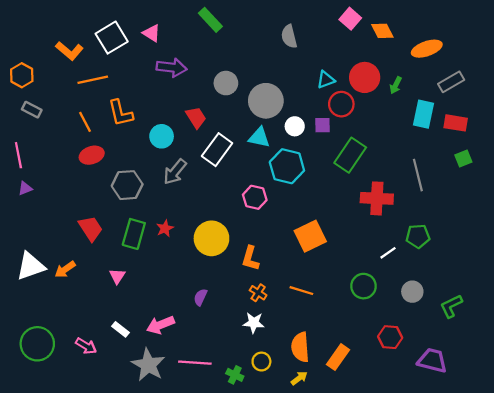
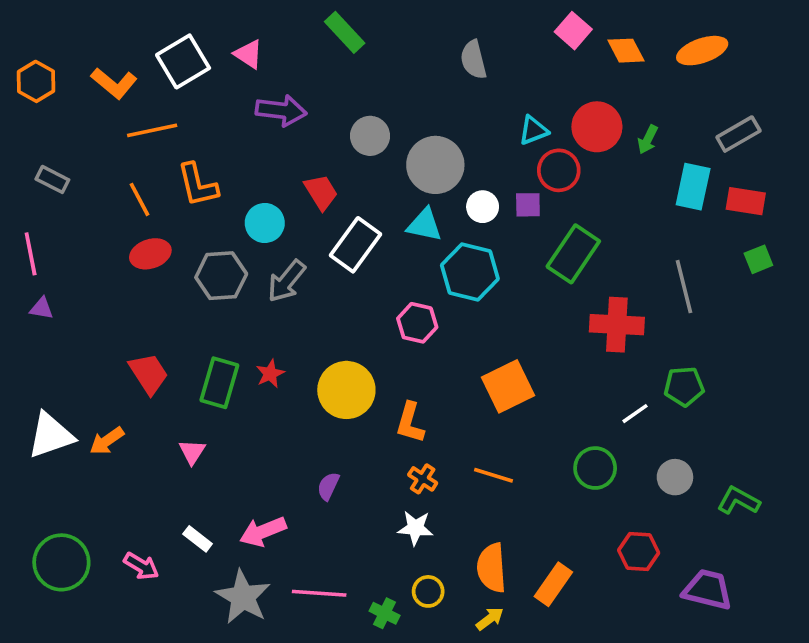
orange ellipse: (427, 49) -> (702, 51), moved
orange hexagon: (22, 75) -> (36, 81), moved
gray hexagon: (127, 185) -> (221, 276), moved
purple triangle: (25, 188) -> (41, 308), turned 32
green L-shape: (451, 306) -> (738, 501), turned 55

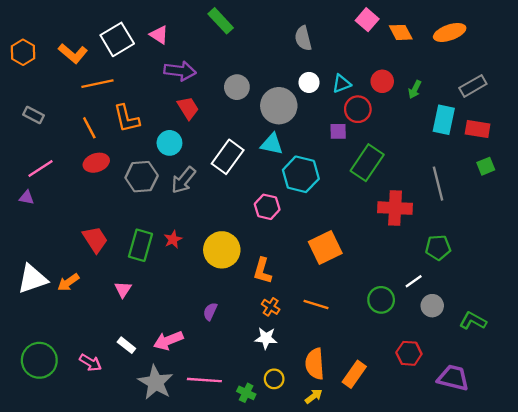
red circle: (597, 127) -> (382, 81), size x0.7
red trapezoid: (321, 192) -> (188, 108), moved
white circle: (483, 207) -> (309, 82), moved
pink line: (31, 254) -> (40, 168), moved, turned 68
white line: (635, 414) -> (414, 281), moved

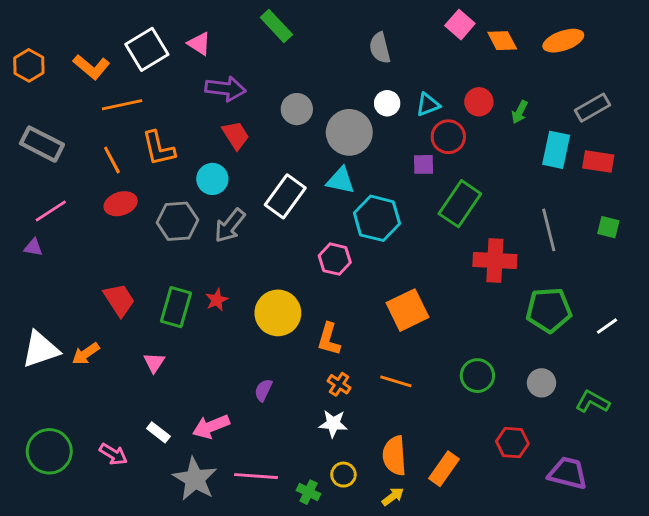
gray rectangle: (33, 115) -> (42, 144), size x1.6
green square: (486, 166) -> (608, 227), moved, turned 36
green pentagon: (438, 248) -> (549, 310), size x1.4
white line: (414, 281) -> (607, 326), moved

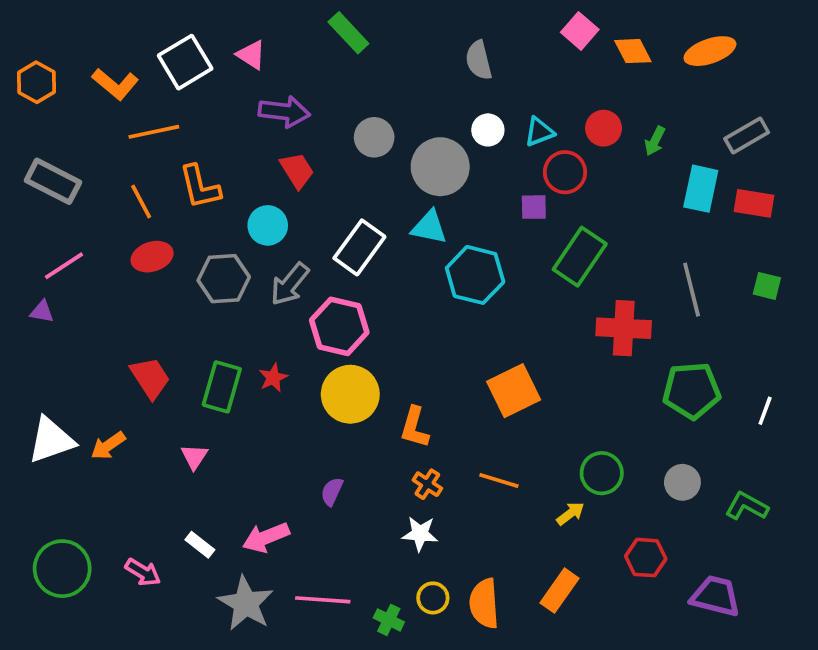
pink hexagon: (335, 259) -> (339, 326), moved, size x1.4
white line: (607, 326) -> (765, 411), turned -35
orange semicircle: (394, 456) -> (484, 603), moved
yellow arrow: (393, 496) -> (570, 514), moved

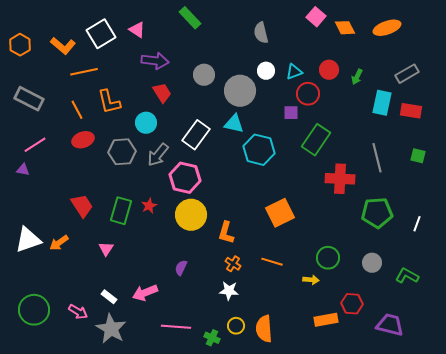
yellow arrow: (570, 514) -> (311, 280), turned 42
orange rectangle: (559, 591) -> (326, 320), moved, turned 45
gray star: (246, 603) -> (111, 329), moved

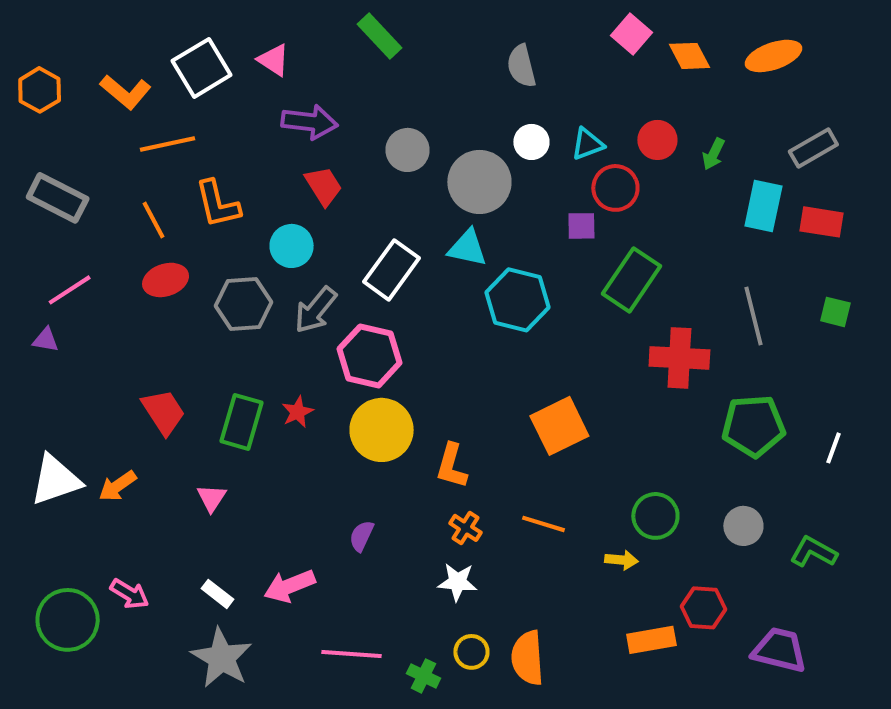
pink arrow: (78, 312) -> (130, 594), moved

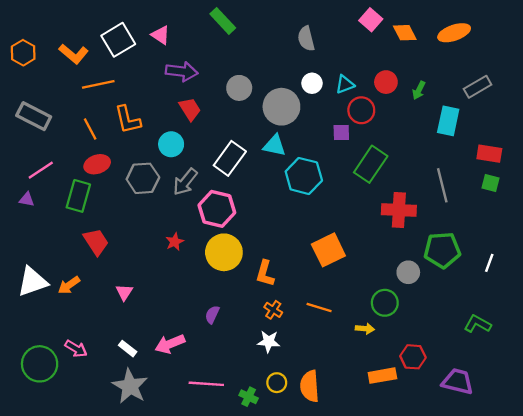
red rectangle: (821, 222) -> (489, 154), moved
green rectangle: (242, 422) -> (78, 196), moved
gray circle: (743, 526) -> (408, 272), moved

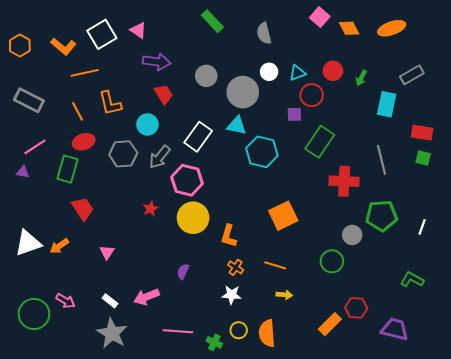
green rectangle: (223, 21) -> (212, 21), moved
yellow arrow: (365, 329) -> (284, 295), moved
orange rectangle: (382, 376) -> (330, 324), turned -35

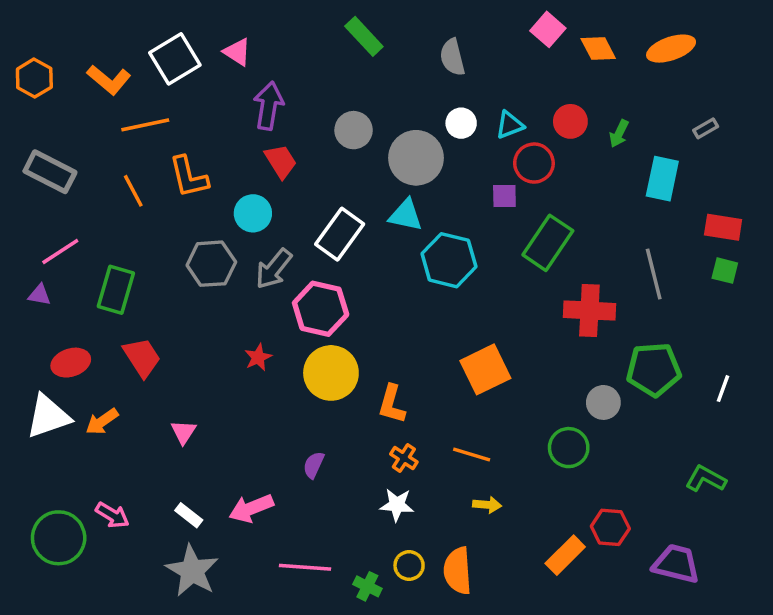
purple arrow: (157, 62) -> (269, 106), turned -88
gray rectangle: (412, 75) -> (706, 128), size x0.6
red ellipse: (84, 142) -> (71, 363), moved

